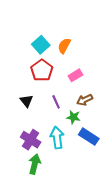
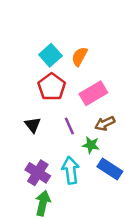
pink rectangle: (75, 75) -> (93, 93), size x1.5

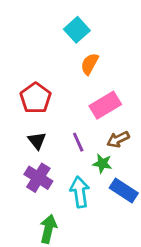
cyan square: (50, 55) -> (77, 30), moved
red pentagon: (52, 87) -> (36, 98), moved
purple cross: (38, 173) -> (38, 178), moved

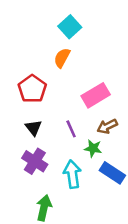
orange semicircle: (90, 64) -> (62, 58), moved

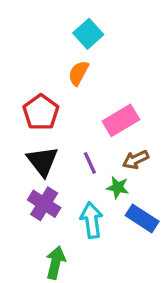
black triangle: (34, 128) -> (42, 161), size x1.5

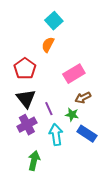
purple line: (90, 163) -> (49, 109), moved
purple cross: (44, 204) -> (27, 125), turned 30

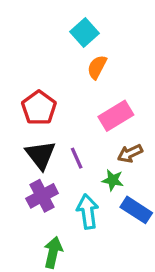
orange semicircle: (48, 45) -> (97, 67), moved
purple line: (49, 109) -> (77, 158), moved

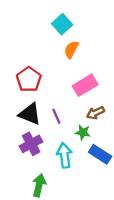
black triangle: (40, 155) -> (30, 114), turned -30

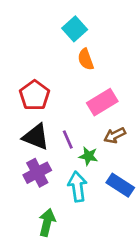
orange semicircle: (71, 49) -> (86, 59), turned -48
green star: (83, 132) -> (88, 156), moved

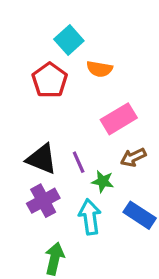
cyan square: (75, 29) -> (69, 40), moved
orange semicircle: (86, 59) -> (99, 69), turned -60
red pentagon: (35, 95) -> (50, 80), moved

